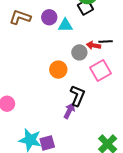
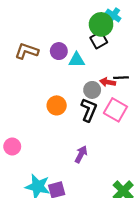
orange circle: (58, 70) -> (57, 105), moved
pink square: (101, 71) -> (115, 110), turned -30
black L-shape: (77, 96) -> (89, 110), moved

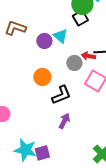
purple circle: (59, 51) -> (44, 41), moved
cyan triangle: (77, 60) -> (60, 36), turned 42
black L-shape: (89, 110) -> (61, 95), moved, turned 45

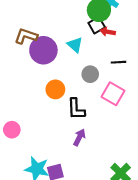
purple circle: (44, 41) -> (43, 50), moved, size x1.6
red arrow: (88, 56) -> (108, 32), moved
black L-shape: (61, 95) -> (76, 109), turned 110

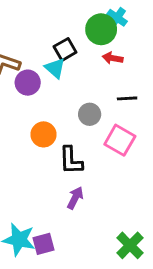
black square: (97, 25) -> (65, 49), moved
cyan triangle: (75, 45) -> (55, 68), moved
purple circle: (43, 50) -> (28, 83), size x0.7

